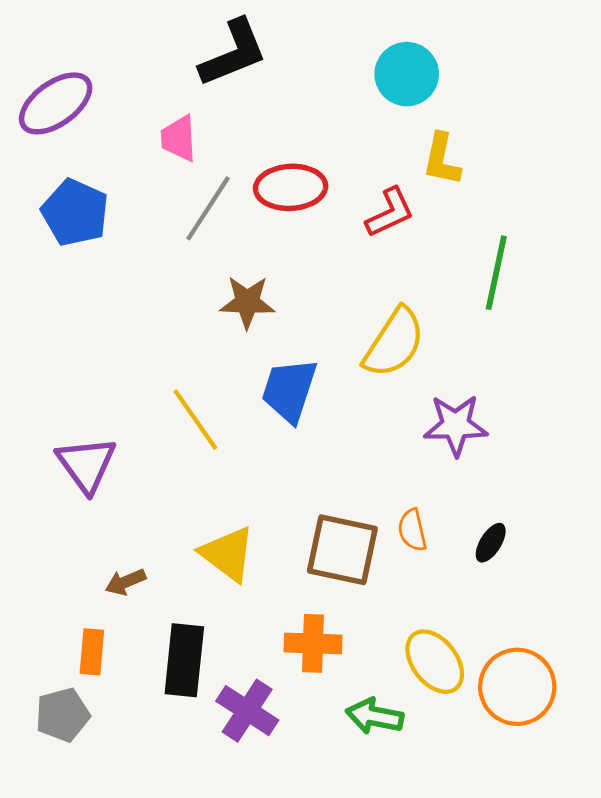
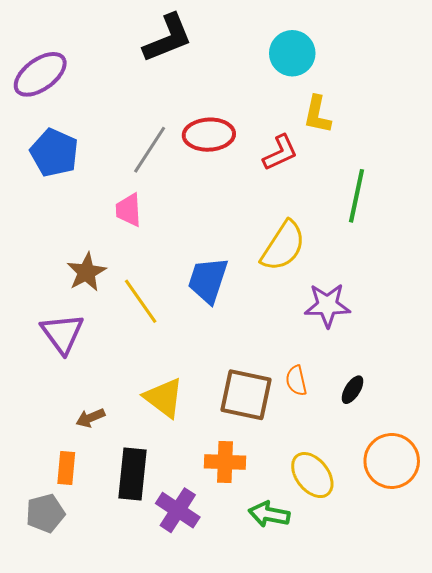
pink trapezoid: (179, 138) -> (129, 210), moved
brown star: (247, 302) -> (86, 272), moved, turned -30
orange circle: (517, 687) -> (392, 461), moved

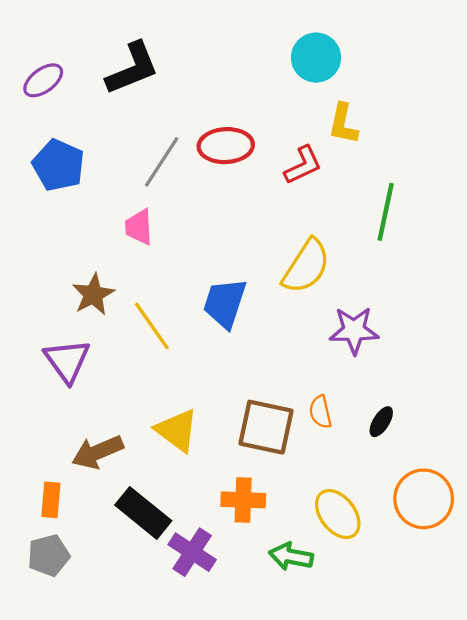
black L-shape: (168, 38) -> (132, 68), moved
purple ellipse: (40, 74) -> (43, 80), size x0.7
brown arrow: (90, 418) -> (98, 452), size x1.6
orange rectangle: (66, 468) -> (51, 500), moved
black rectangle: (133, 474) -> (143, 513), turned -57

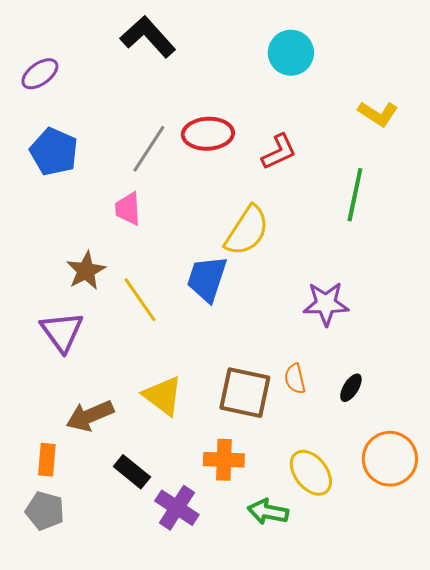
black L-shape: (132, 68) -> (148, 37), moved, turned -110
yellow L-shape: (343, 124) -> (378, 114), moved, turned -69
yellow semicircle: (306, 266) -> (247, 231), moved
black rectangle: (143, 513) -> (132, 472), size x0.7
gray pentagon: (49, 555) -> (45, 511), turned 30

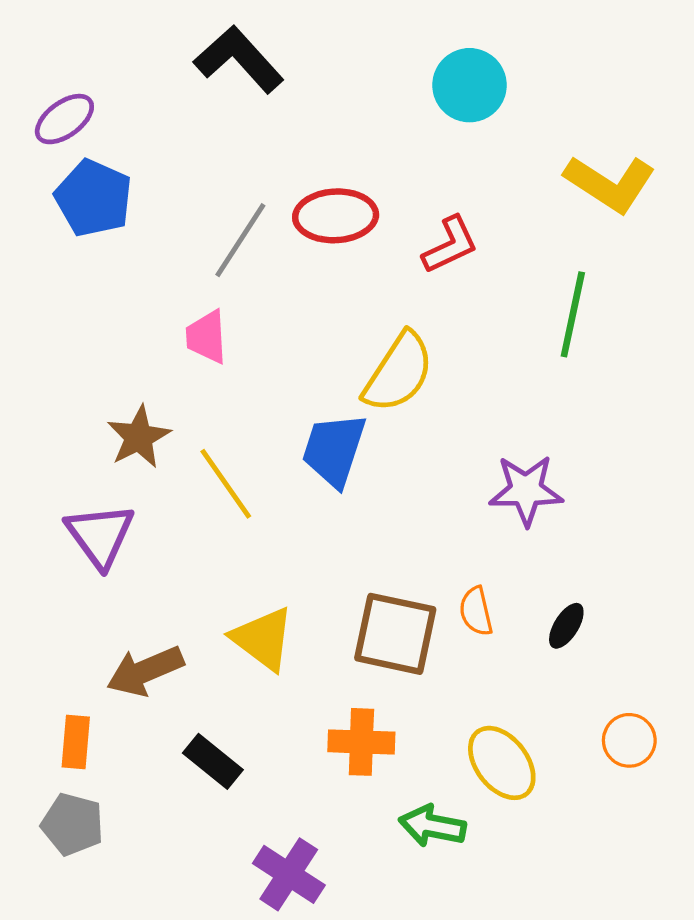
yellow L-shape: (378, 114) -> (610, 184), size x1.4
blue pentagon: (54, 152) -> (94, 198), moved
orange circle: (390, 459) -> (629, 740), size x0.6
purple cross: (177, 508) -> (289, 874), moved

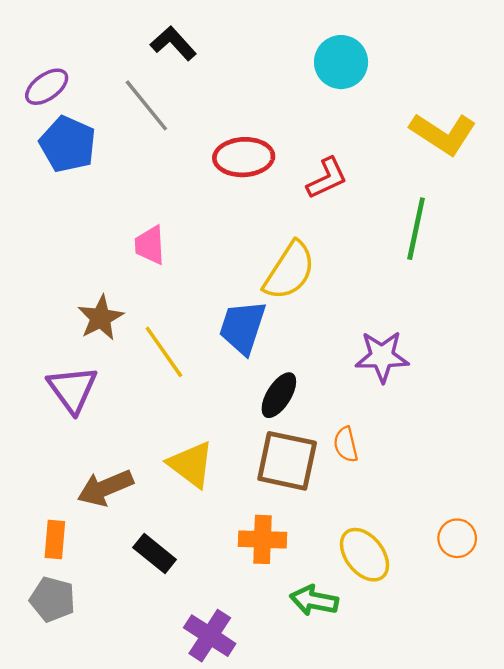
black L-shape: (239, 59) -> (173, 43), size x0.7
gray line: (240, 240) -> (146, 105), moved, turned -72
black ellipse: (566, 626) -> (279, 395), moved, size x1.4

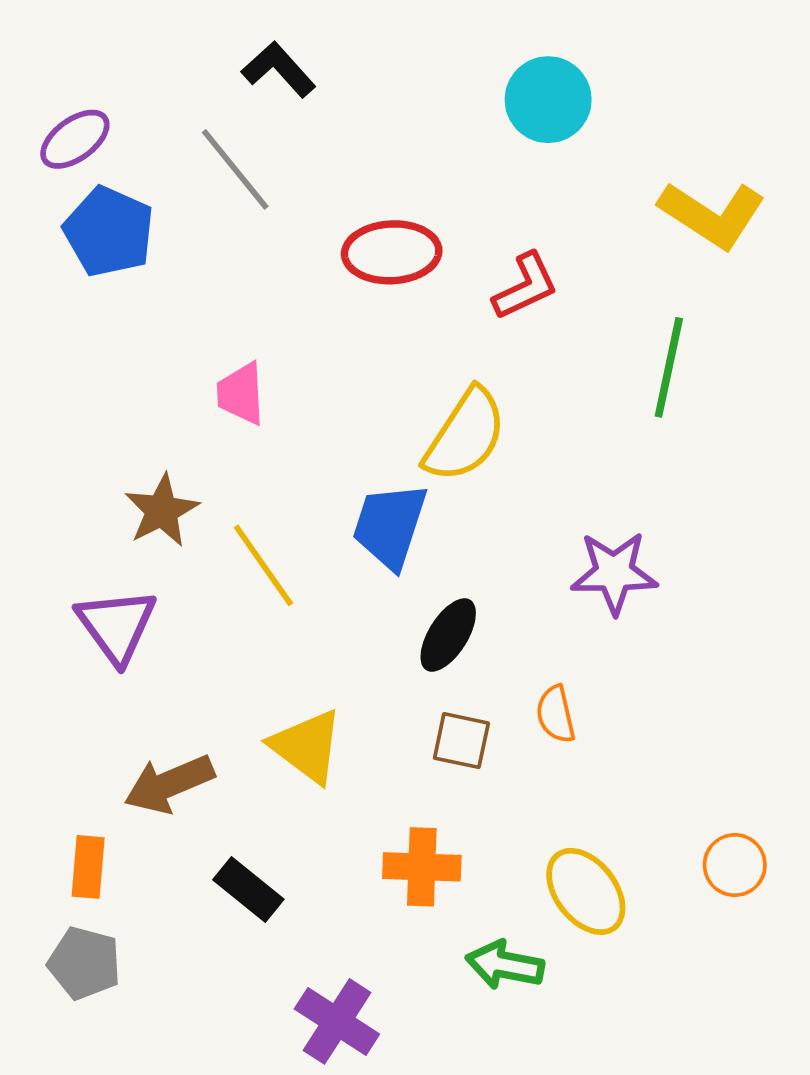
brown square: (287, 461) -> (461, 741), size x0.6

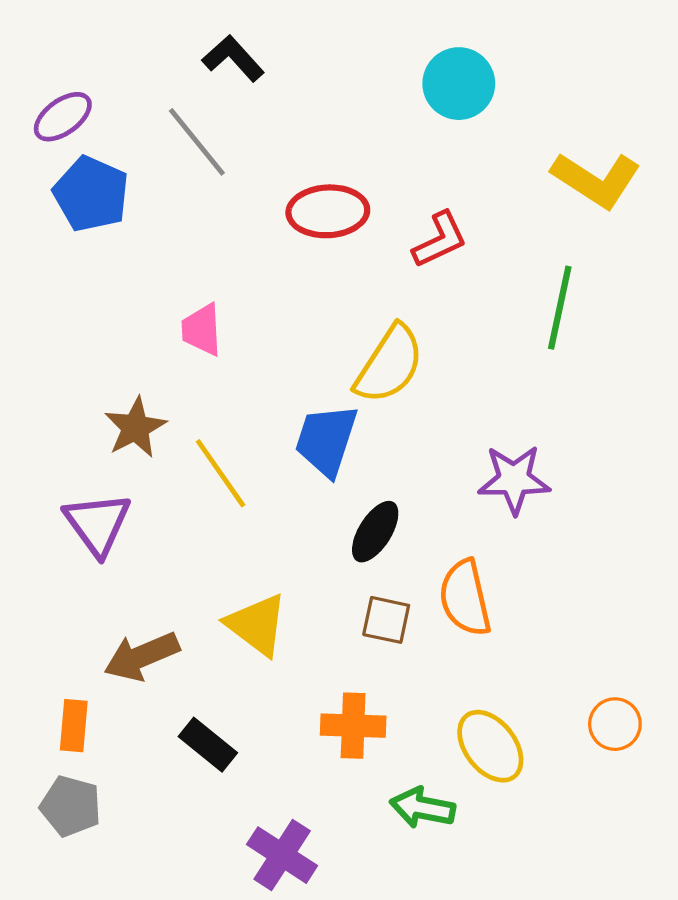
orange semicircle: (556, 714) -> (465, 598), size x1.6

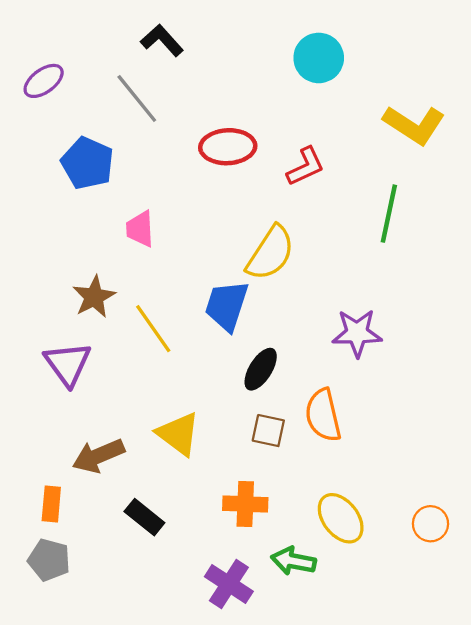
blue pentagon: (91, 194) -> (87, 163), moved
orange circle: (615, 724) -> (431, 524), moved
purple cross: (282, 855) -> (229, 584), moved

